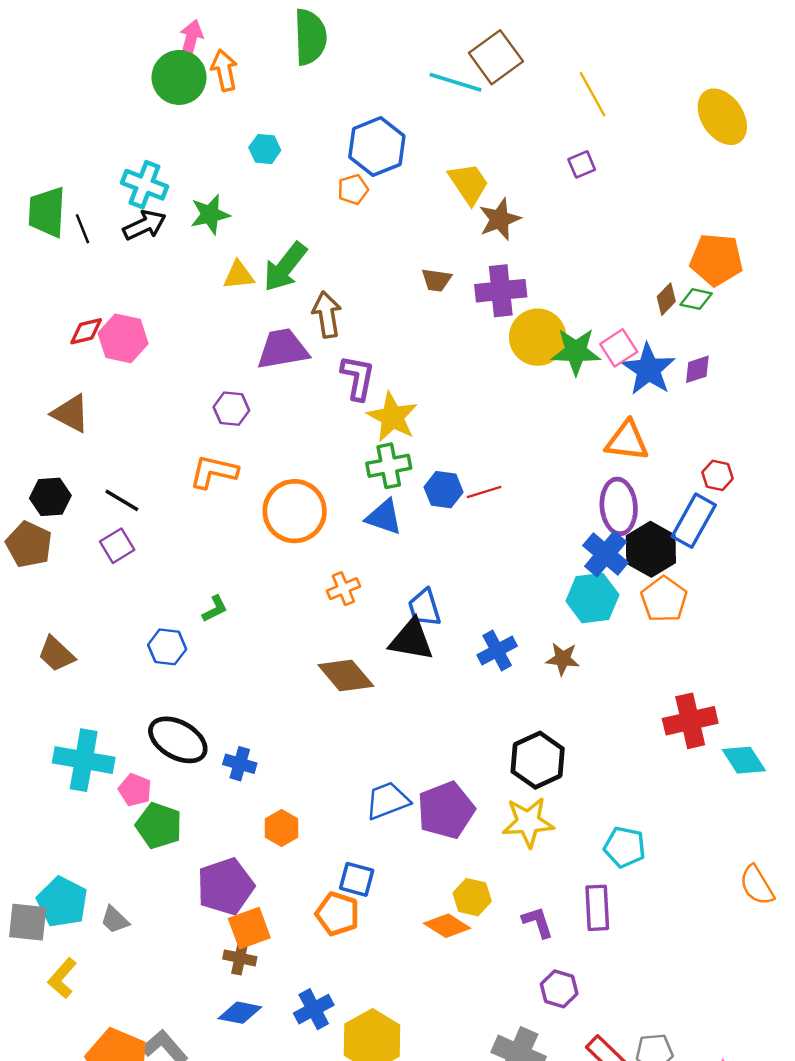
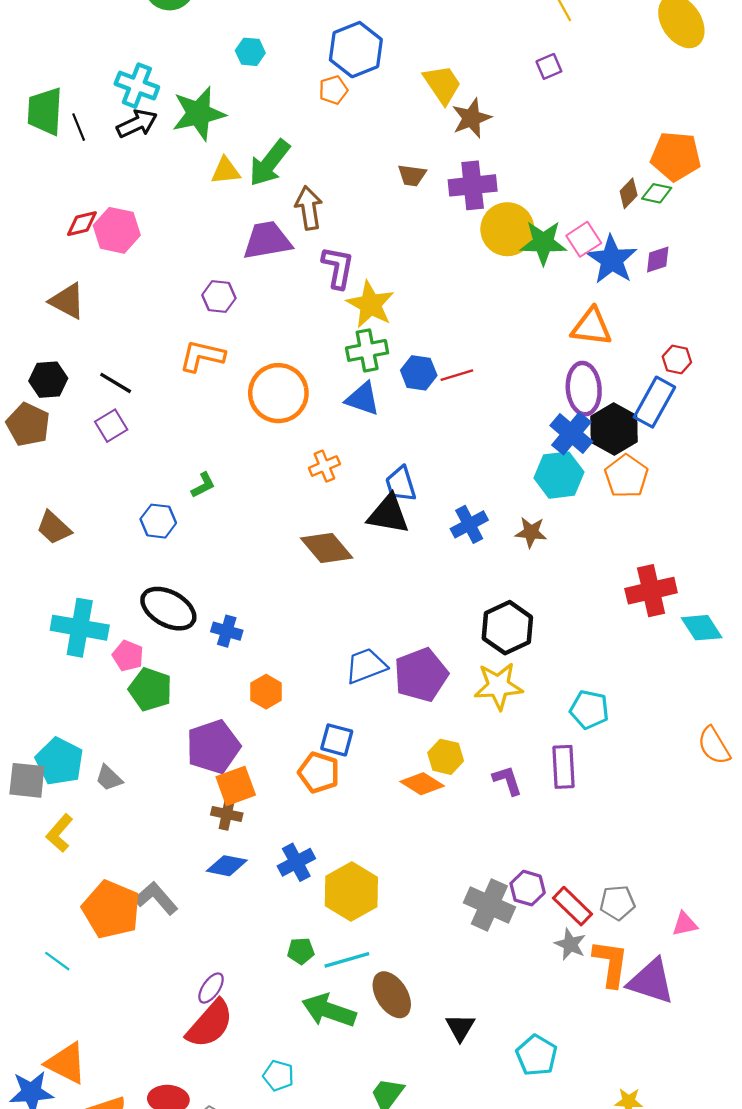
green star: (210, 214) -> (199, 114), size x1.4
purple hexagon: (559, 989) -> (528, 888), moved

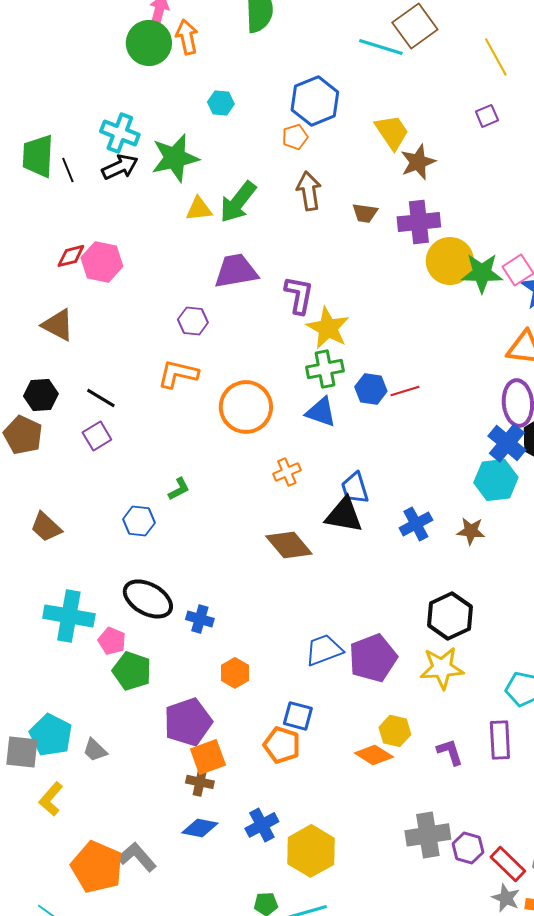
brown arrow: (309, 208) -> (309, 191), moved
gray cross: (489, 905) -> (428, 835), moved, turned -33

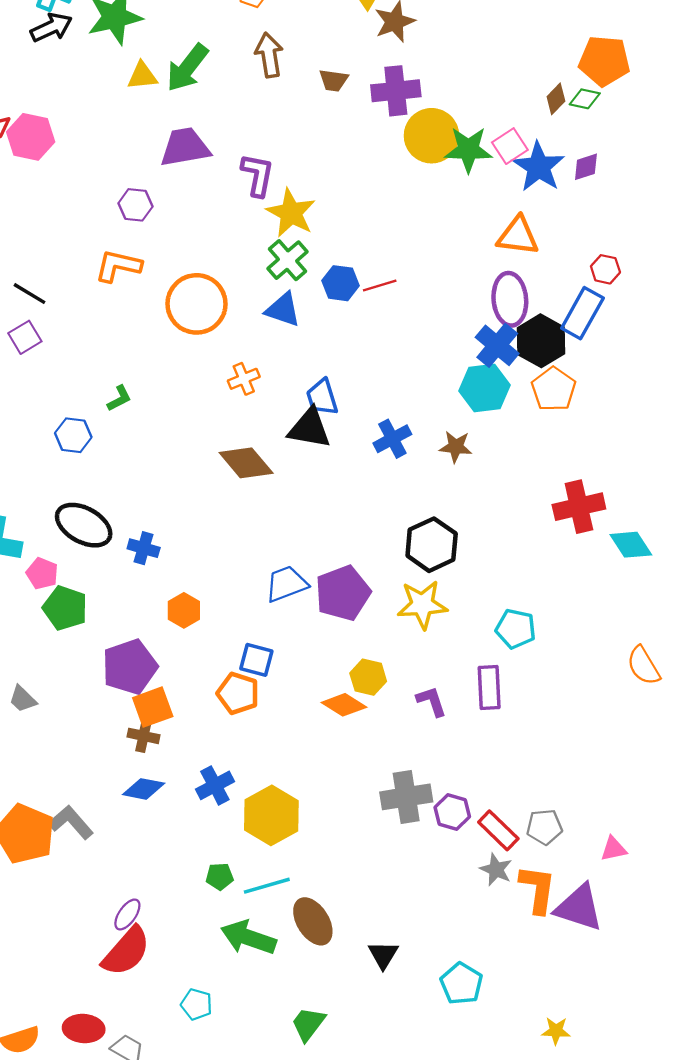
green cross: (325, 369) -> (288, 260), turned -30

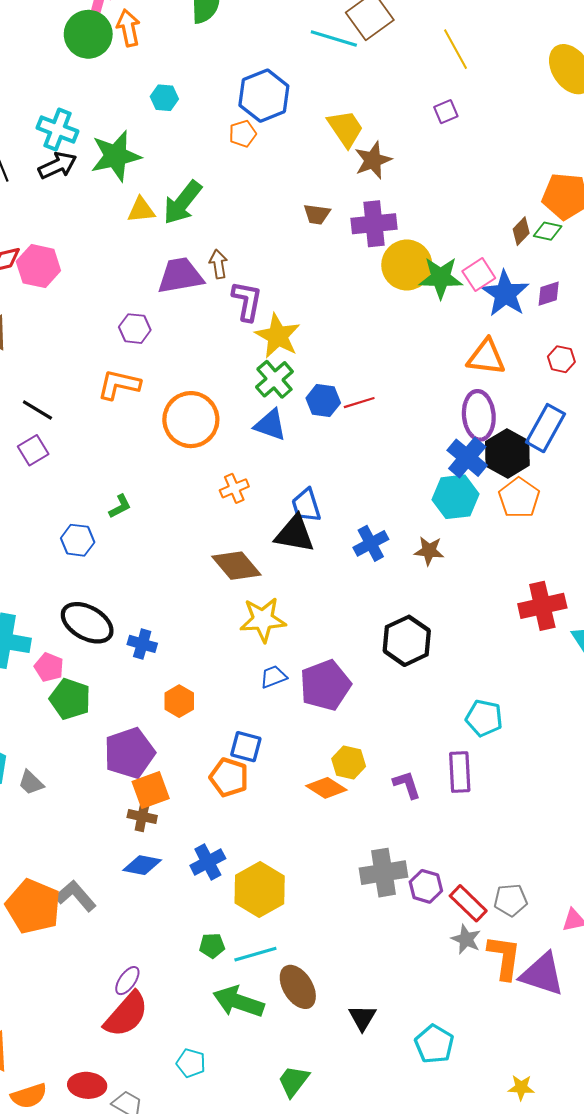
brown arrow: (269, 55) -> (218, 264), moved, size x0.7
red hexagon: (605, 269) -> (561, 359), moved
blue trapezoid: (286, 584) -> (273, 677), size x0.7
yellow star: (422, 605) -> (263, 620), moved

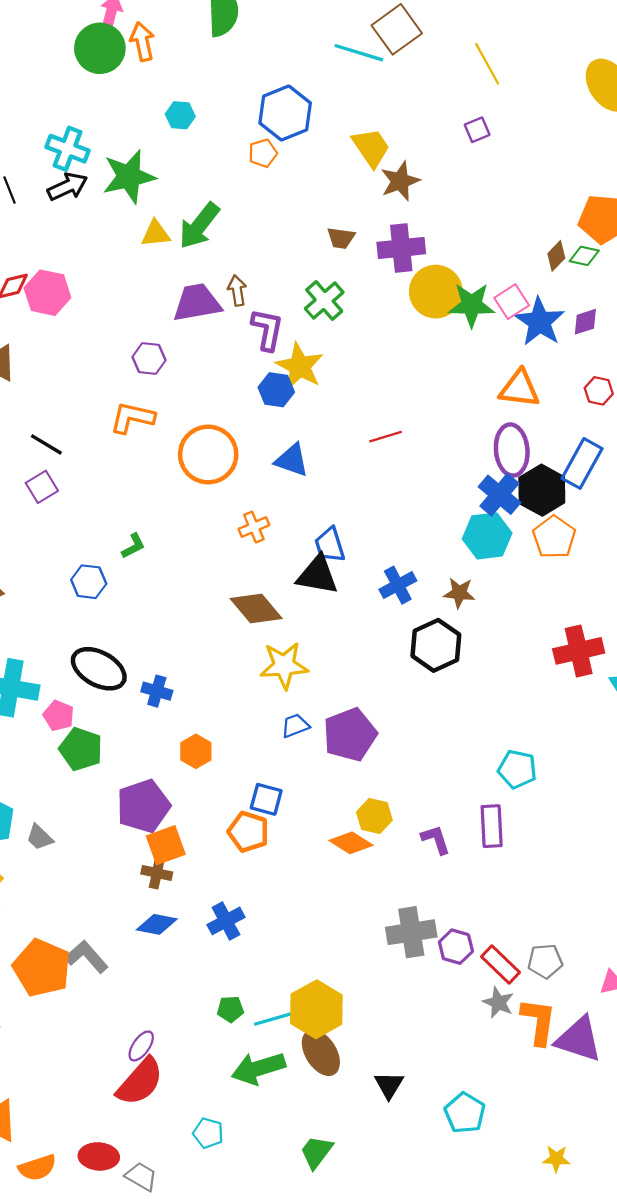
green cross: (274, 379) -> (324, 300), moved
blue hexagon: (323, 401) -> (276, 390), moved
black hexagon: (407, 641) -> (436, 645), moved
yellow hexagon: (260, 890) -> (316, 1009), moved
green arrow: (239, 1002) -> (258, 1068), turned -36

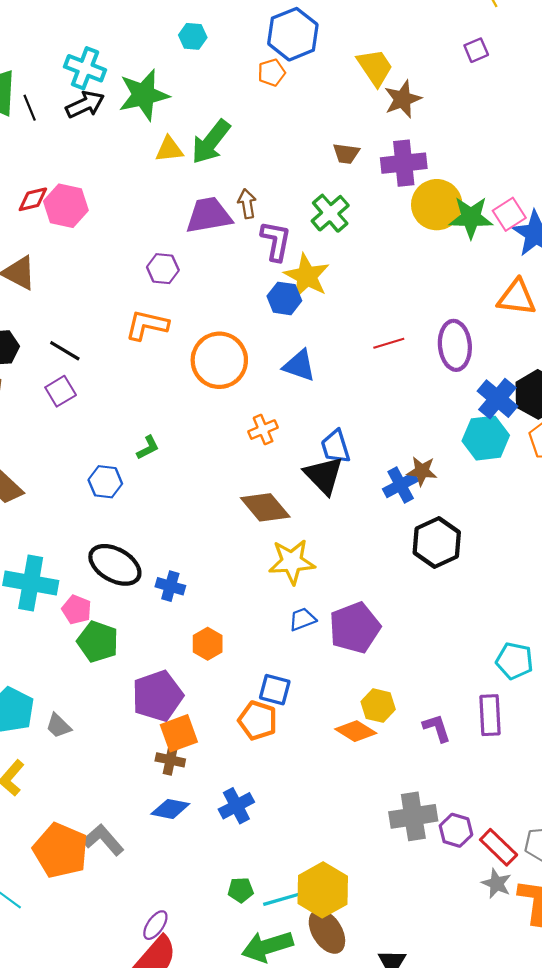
purple ellipse: (512, 450) -> (455, 345), moved
black triangle: (318, 575) -> (324, 475), turned 36
brown star: (459, 593) -> (422, 471), moved

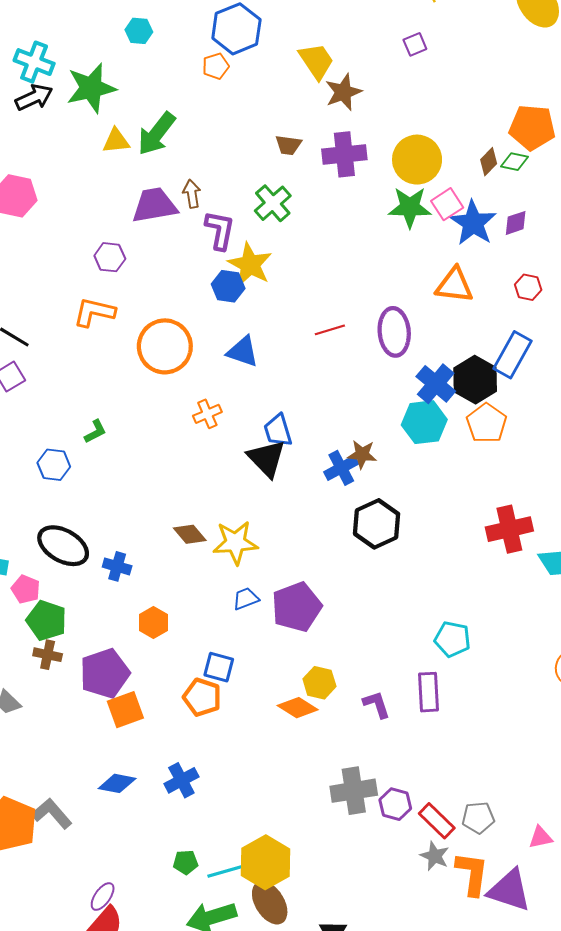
yellow circle: (437, 205) -> (417, 160), moved
brown diamond: (265, 507) -> (190, 534), moved, size x0.7
brown cross: (170, 760) -> (48, 655), moved

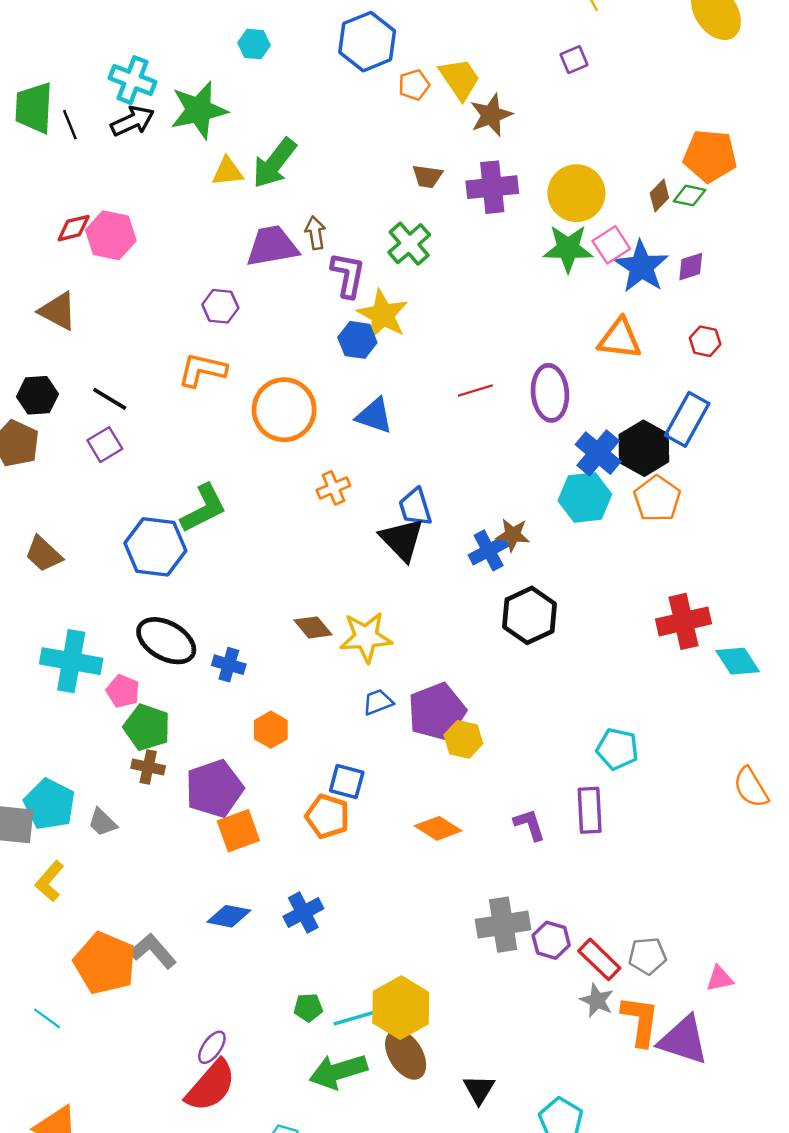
orange pentagon: (216, 66) -> (414, 85), moved
green L-shape: (95, 432) -> (203, 508), size x1.8
blue hexagon: (54, 465) -> (155, 547), size x1.6
yellow hexagon: (319, 683) -> (463, 739), moved

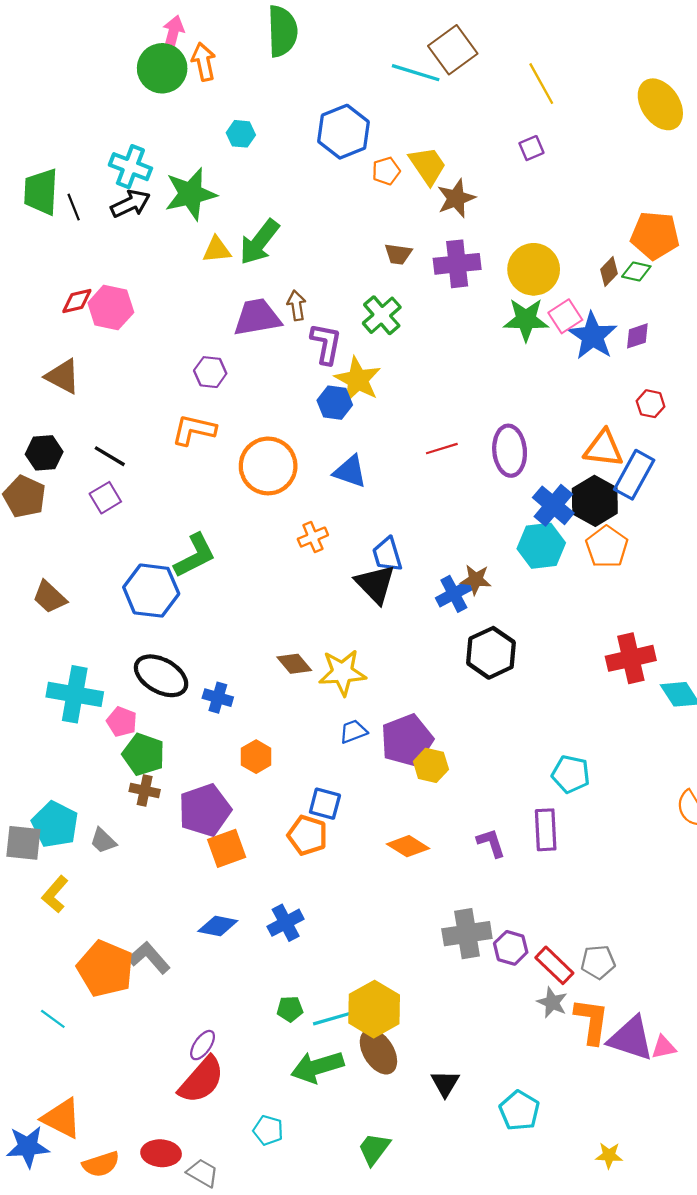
orange triangle: (620, 339) -> (604, 449), moved
pink triangle: (720, 979) -> (664, 1047), moved

